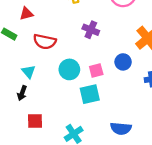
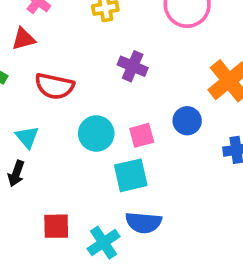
red square: (35, 121) -> (56, 226), moved
blue semicircle: (121, 128) -> (144, 223), moved

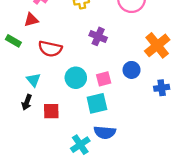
red square: (56, 226) -> (51, 111), moved

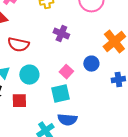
cyan circle: (76, 78) -> (29, 75), moved
pink square: (104, 79) -> (66, 72), turned -32

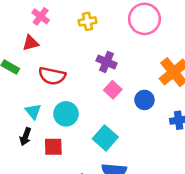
pink square: (66, 72) -> (113, 90), moved
cyan square: (60, 94) -> (105, 138), turned -36

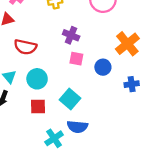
pink square: (113, 90) -> (76, 59), turned -32
red square: (53, 147) -> (38, 106), moved

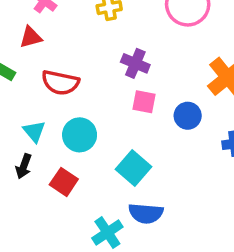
red square: (38, 106) -> (64, 182), moved, turned 35

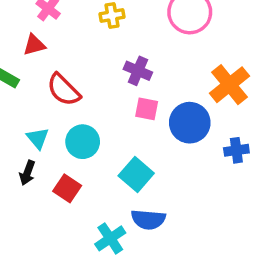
red semicircle: (60, 83) -> (64, 90), turned 33
blue circle: (188, 116) -> (190, 123), size x1.5

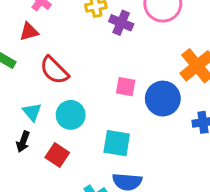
purple cross: (138, 71) -> (121, 23), moved
cyan square: (136, 175) -> (117, 143), turned -32

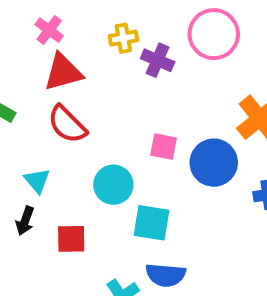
red triangle: (29, 32) -> (63, 72), moved, size x1.5
cyan circle: (71, 115) -> (113, 185), moved
red square: (57, 155) -> (71, 239), turned -35

